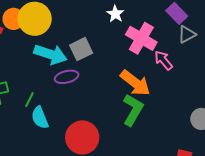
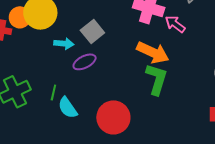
cyan arrow: (50, 54) -> (64, 44), size x0.6

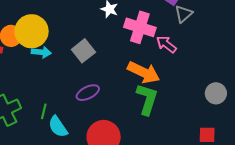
cyan arrow: (64, 44) -> (41, 52), moved
purple ellipse: (85, 62) -> (88, 93), moved

